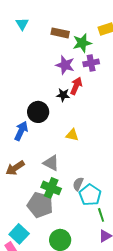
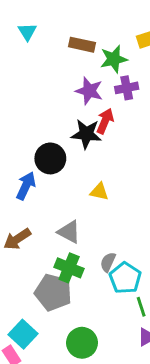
black star: (63, 95) -> (86, 134), size x1.5

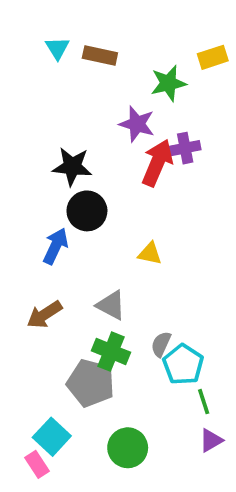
brown rectangle: (82, 45) -> (100, 56), moved
purple cross: (127, 88) -> (185, 148), moved
red arrow: (105, 121) -> (157, 163), size x1.4
black star: (86, 134) -> (72, 167), moved

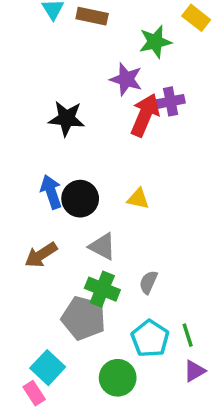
yellow rectangle: (213, 57) -> (196, 18), turned 56
black circle: (87, 211) -> (80, 199), moved
blue arrow: (56, 246) -> (51, 192), turned -44
cyan pentagon: (183, 365) -> (150, 339), moved

